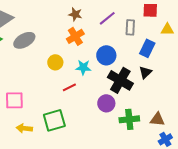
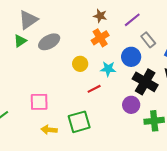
gray rectangle: (130, 27) -> (148, 40), moved, turned -42

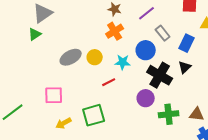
gray ellipse: (49, 42) -> (71, 57), moved
yellow arrow: (49, 130) -> (64, 123), turned -35

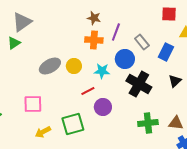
purple line: (147, 13) -> (116, 32), moved, turned -30
orange cross: (115, 31) -> (94, 40), turned 36
black triangle: (185, 67) -> (175, 81), moved
purple circle: (146, 98) -> (103, 107), moved

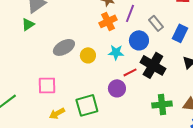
orange cross: (94, 40) -> (108, 21), turned -30
yellow circle: (74, 66) -> (88, 55), moved
red line: (88, 91) -> (130, 72), moved

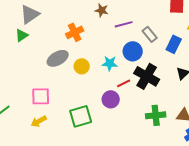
purple line: (130, 13) -> (124, 24), turned 54
orange cross: (108, 21) -> (75, 32), moved
yellow arrow: (57, 113) -> (39, 121), moved

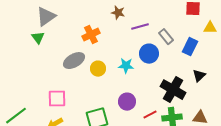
green triangle: (22, 35) -> (38, 38), turned -32
black cross: (147, 76) -> (173, 90), moved
red line: (124, 83) -> (150, 115), moved

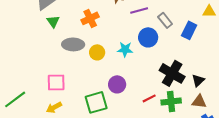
green triangle: (38, 38) -> (53, 21), moved
gray ellipse: (74, 61) -> (73, 44), turned 30
black triangle: (199, 76) -> (198, 80), moved
purple circle: (127, 102) -> (117, 84), moved

